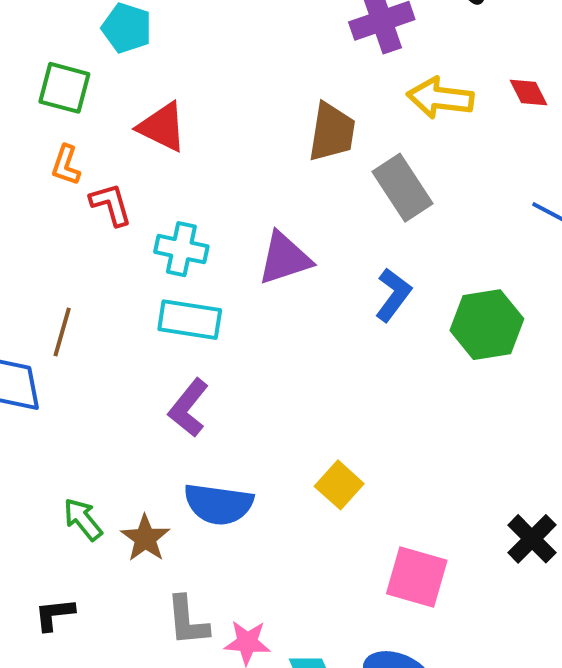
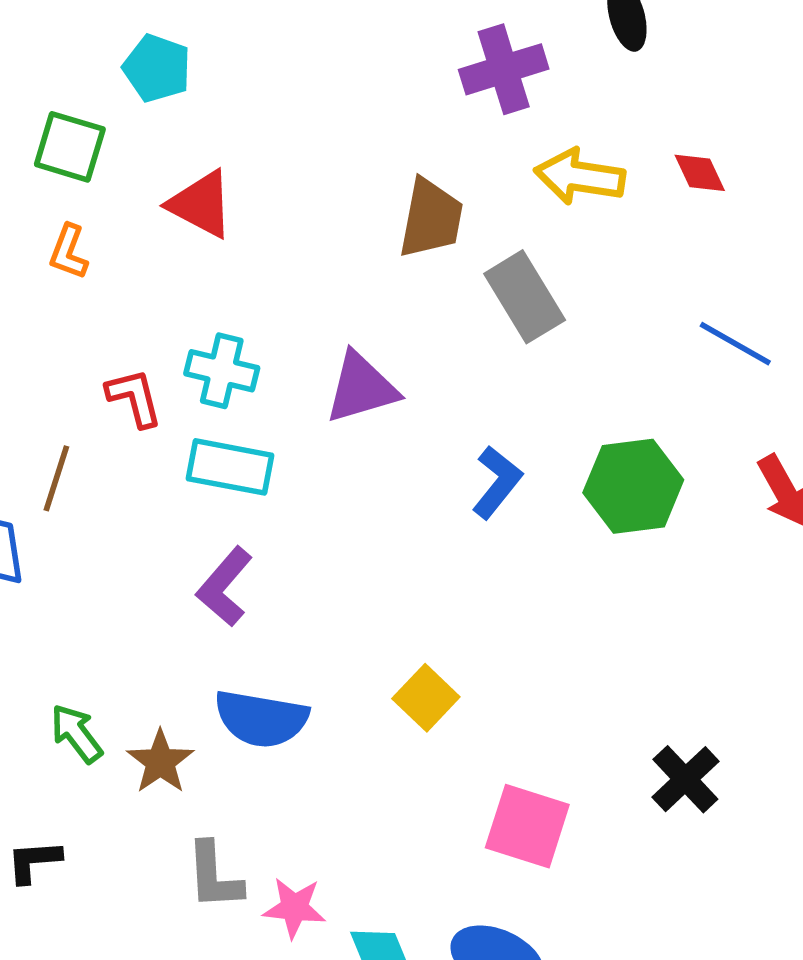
red L-shape: (111, 204) -> (134, 398), moved
blue L-shape: (393, 295) -> (497, 482), moved

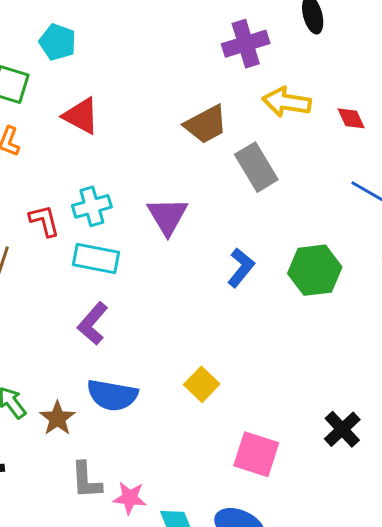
red diamond: (700, 173) -> (351, 118), moved
brown trapezoid: (431, 218) -> (206, 124), turned 51
cyan cross: (222, 371) -> (92, 206), turned -30
purple triangle: (361, 388) -> (168, 216), turned -45

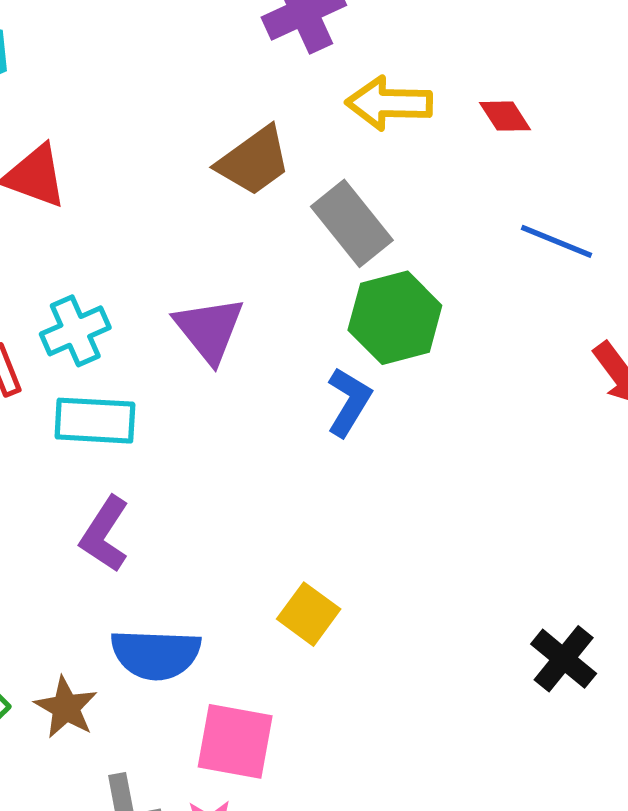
green hexagon: (315, 270) -> (395, 318), moved
pink square: (256, 454) -> (235, 741), moved

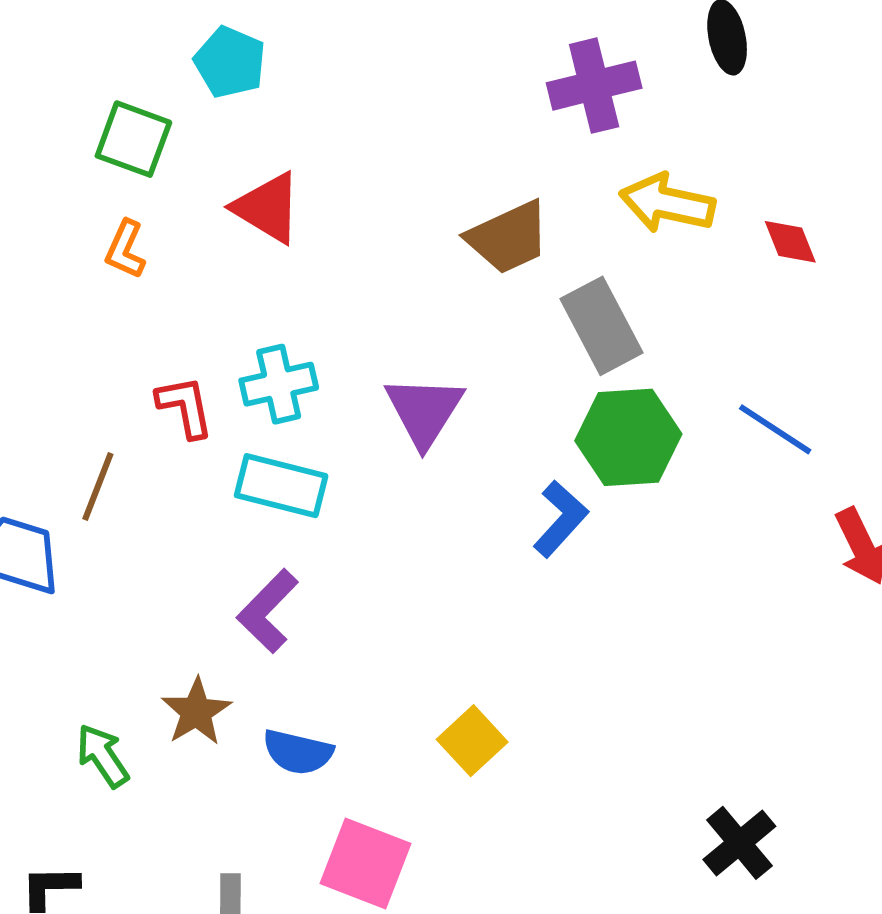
blue line: (557, 241) -> (775, 429), moved
blue semicircle: (156, 654) -> (298, 752), size x0.7
brown star: (66, 707) -> (196, 712), moved

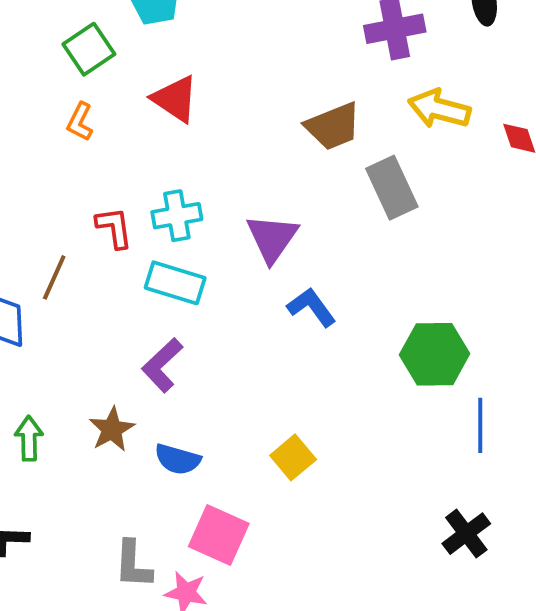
green square: (133, 139) -> (89, 49), turned 33
blue line: (775, 429) -> (480, 425), moved, turned 54
green hexagon: (628, 437) -> (435, 354), moved
blue L-shape: (561, 519) -> (312, 307), moved, turned -81
green arrow: (103, 756) -> (29, 438), moved, turned 30

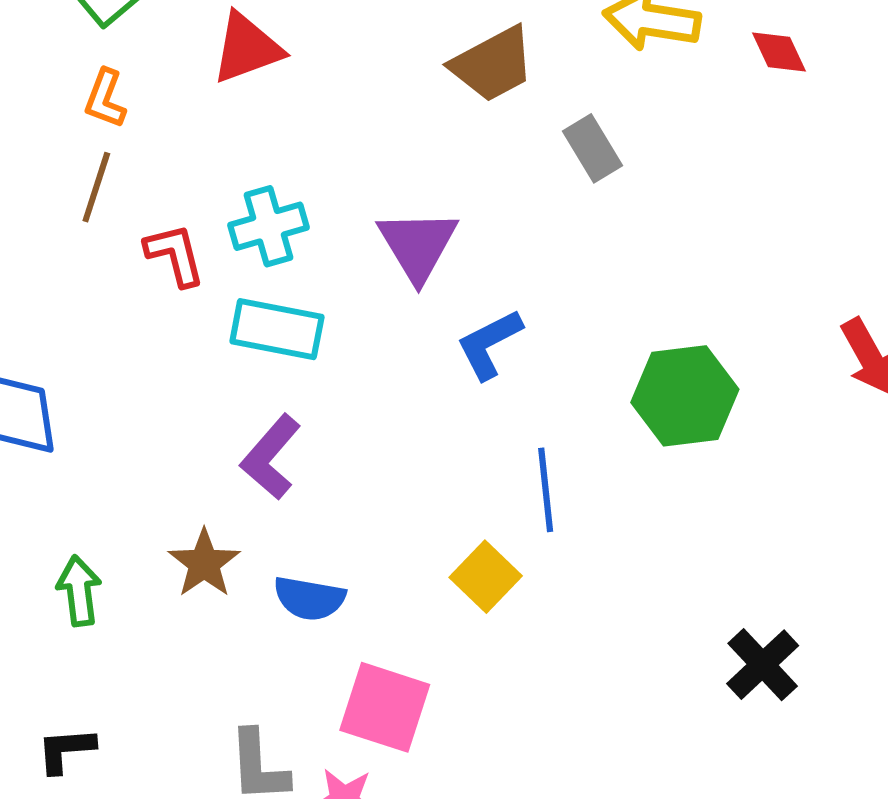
red triangle: (175, 99) -> (247, 48), turned -48
gray rectangle: (392, 188) -> (592, 148), size x0.7
brown line: (54, 277) -> (96, 187), moved
blue L-shape: (312, 307) -> (489, 344), turned -75
blue line: (480, 425) -> (546, 490), moved

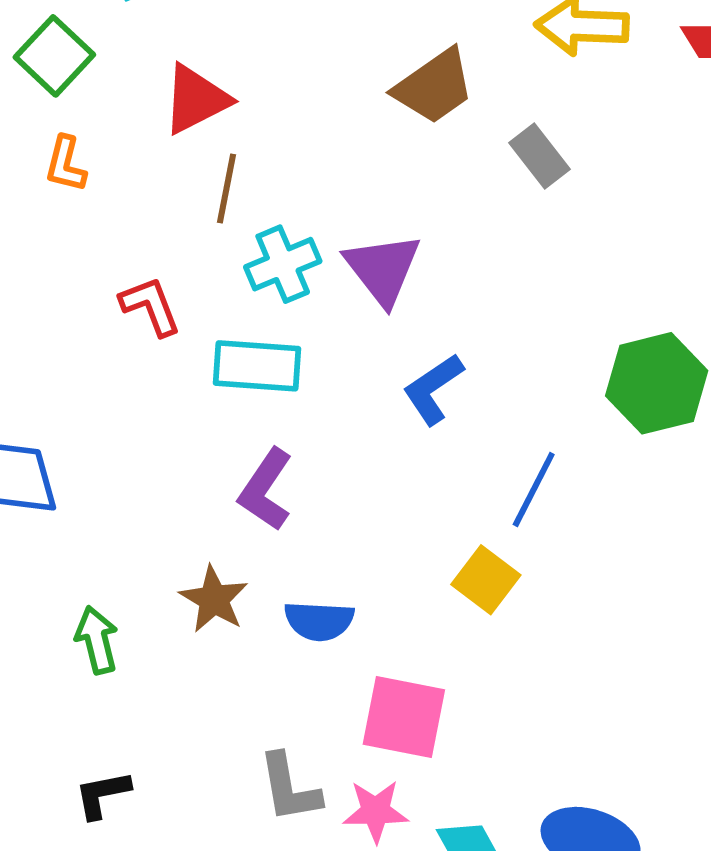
brown line: (96, 187) -> (226, 189), moved
cyan cross: (269, 226) -> (283, 264), moved
blue L-shape: (489, 344) -> (433, 389), moved
blue line: (546, 490) -> (534, 490), turned 40

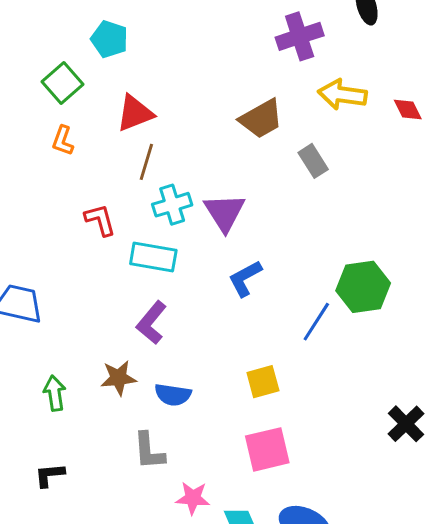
blue line: (534, 490) -> (316, 322), moved
yellow square: (486, 580) -> (263, 382), turned 32
brown star: (214, 599) -> (118, 378), turned 30
pink square: (404, 717) -> (267, 449), moved, turned -30
gray L-shape: (289, 788) -> (149, 451), moved

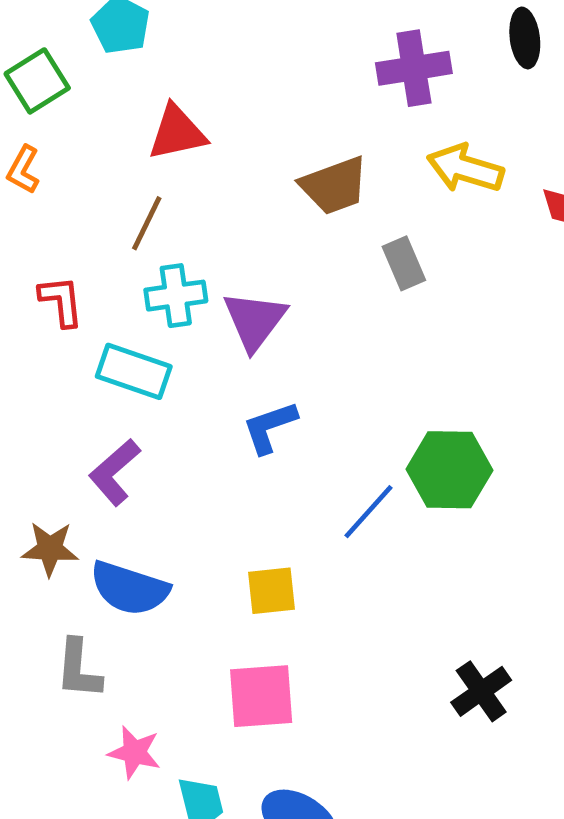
red triangle: (135, 113) -> (177, 133), moved
blue semicircle: (173, 395) -> (129, 588), size x1.4

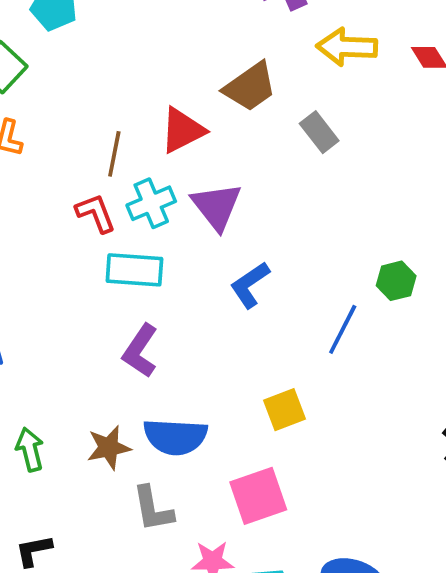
red triangle: (177, 133) -> (182, 130), moved
red L-shape: (61, 301) -> (96, 213), moved
green hexagon: (449, 470) -> (396, 281), size x0.6
brown star: (50, 549) -> (109, 448), moved
pink square: (261, 696) -> (258, 496), moved

